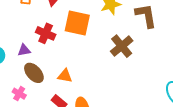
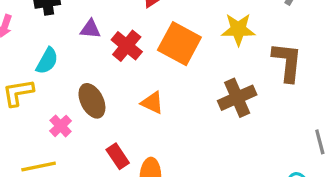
purple triangle: (24, 50) -> (90, 29), moved
orange triangle: (65, 76) -> (152, 103), moved

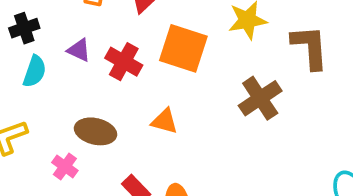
purple triangle: (90, 29) -> (79, 50), turned 30
cyan semicircle: (47, 61) -> (35, 71), moved
brown ellipse: (92, 101) -> (96, 131), turned -40

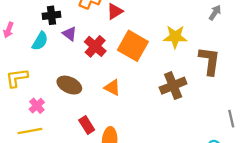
black cross: (24, 28) -> (52, 15), moved
pink cross: (65, 167) -> (37, 106), moved

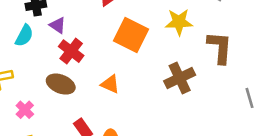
red cross: (95, 46) -> (71, 51), moved
gray line: (231, 119) -> (250, 98), moved

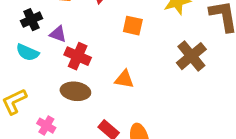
orange square: (131, 35) -> (133, 26), size x0.6
cyan semicircle: (24, 36) -> (28, 52), turned 100

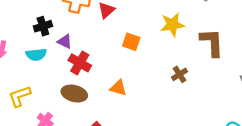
cyan semicircle: (28, 52) -> (36, 55), turned -36
brown cross: (191, 56) -> (179, 74), size x0.6

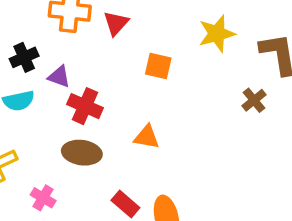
brown cross: (179, 74) -> (254, 100), moved

